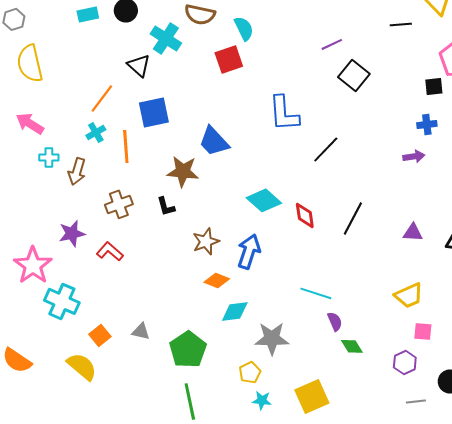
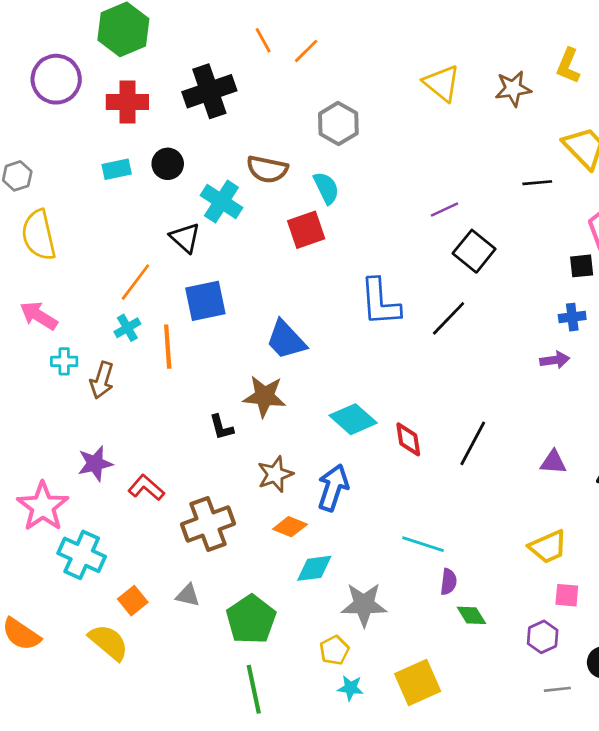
black line: (326, 149) -> (449, 318), moved
brown star: (183, 171) -> (264, 396), moved
brown cross: (119, 204) -> (208, 524), moved, size x1.4
purple semicircle: (335, 321) -> (449, 582), turned 30

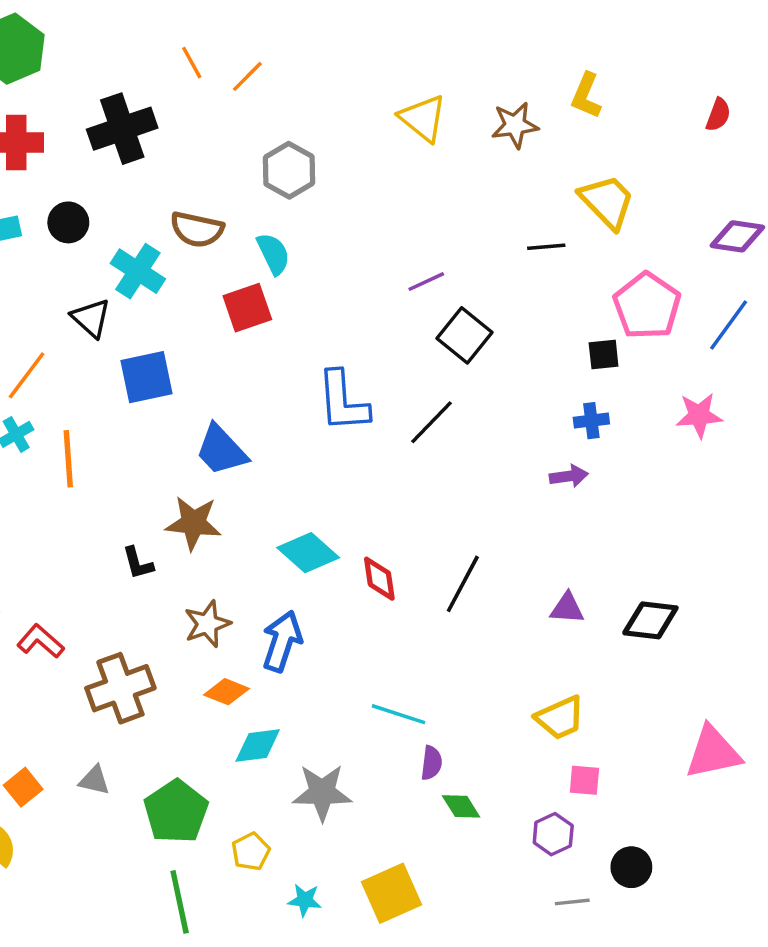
blue square: (205, 301) -> (147, 377), moved
yellow pentagon: (334, 650) -> (251, 852), moved

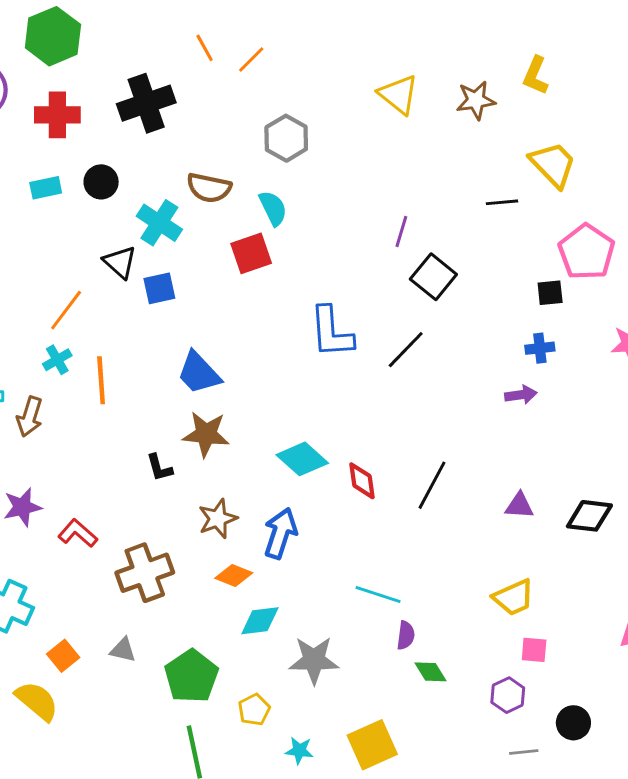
purple line: (426, 282) -> (401, 232), turned -48
blue square: (147, 377) -> (159, 288), moved, size x0.7
blue trapezoid: (221, 450) -> (199, 373), moved

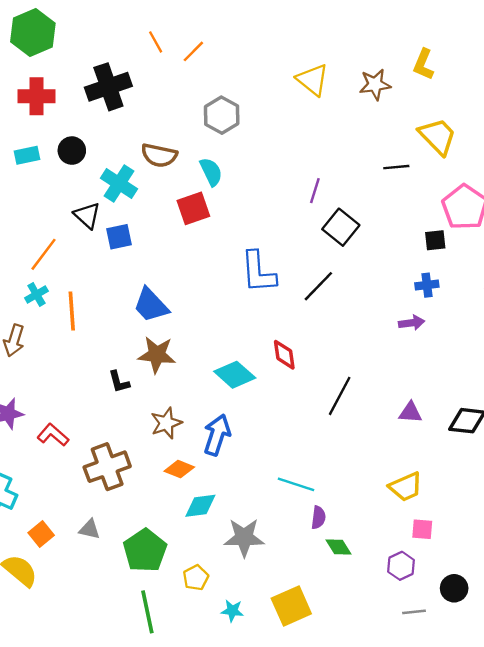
red diamond: (362, 481) -> (284, 355), moved

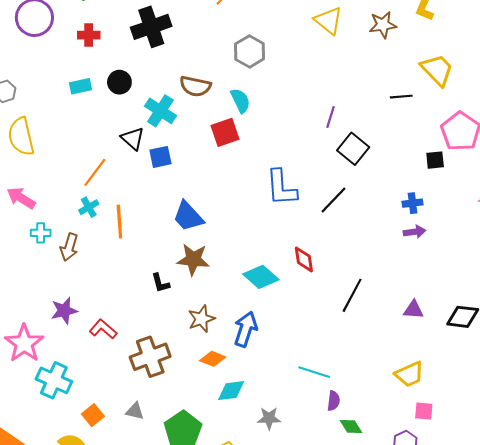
red cross: (36, 96) -> (89, 35), size x0.7
blue cross: (427, 285) -> (412, 203), moved
gray star: (244, 538) -> (269, 418), size x0.7

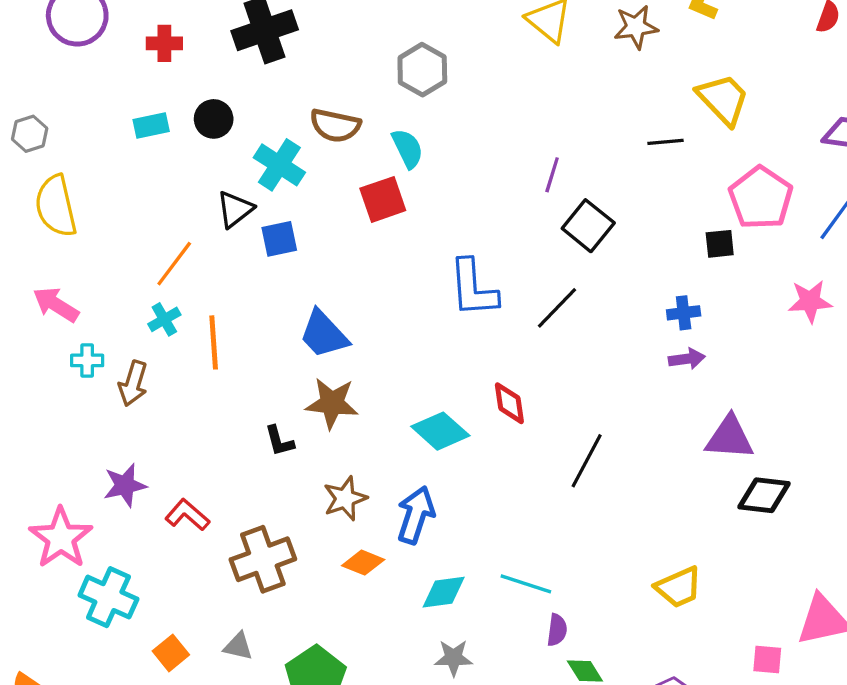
black triangle: (133, 139) -> (235, 209), turned 40
purple triangle: (414, 310) -> (730, 438), moved, size x1.5
cyan diamond: (231, 391) -> (444, 592), moved
pink square: (424, 411) -> (767, 660), moved

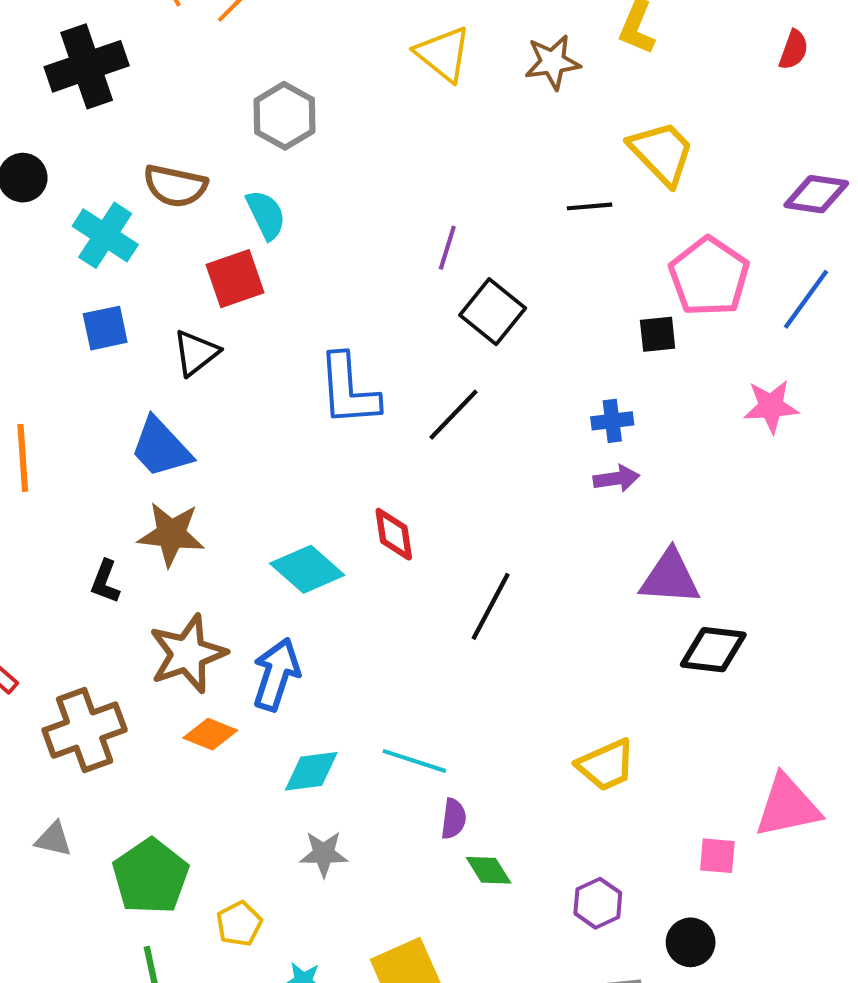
black triangle: (235, 209) -> (196, 353), moved
black L-shape: (279, 441) -> (105, 582), turned 36
brown star: (345, 498) -> (188, 654), size x1.4

